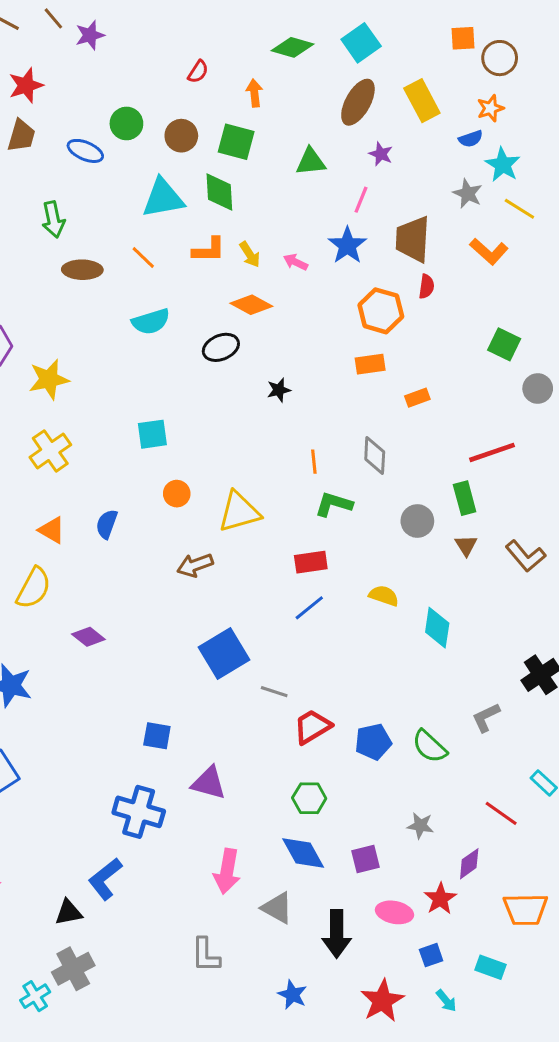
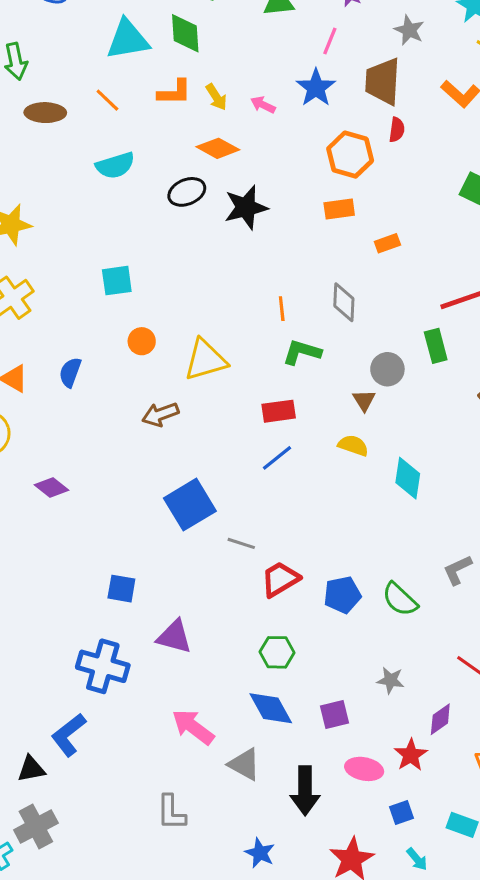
gray star: (468, 194) -> (409, 30), moved
black star: (279, 390) -> (246, 207), moved, size x1.8
brown triangle: (466, 545) -> (364, 400), moved
pink arrow: (227, 871) -> (193, 727), turned 117

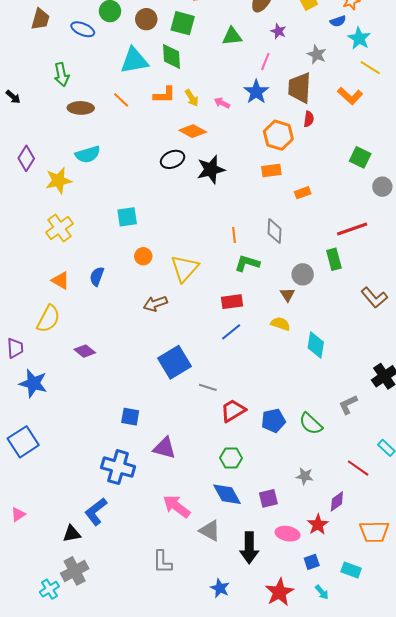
cyan semicircle: (115, 165) -> (88, 154), moved
yellow triangle: (205, 360) -> (185, 268), turned -32

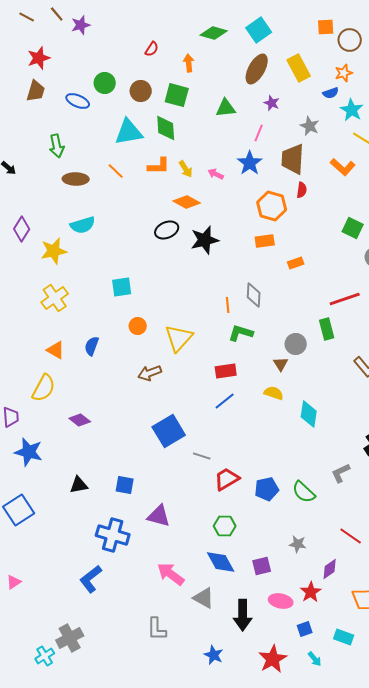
gray diamond: (274, 231) -> (254, 295), moved
black triangle: (72, 534) -> (79, 485), moved

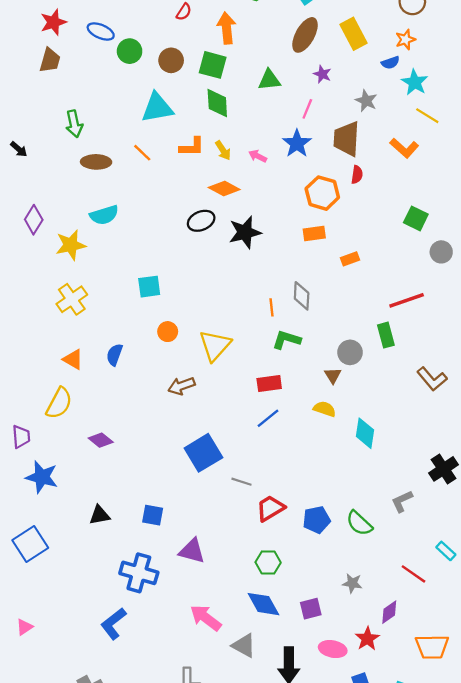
orange arrow: (189, 63) -> (227, 28), size x1.5
blue ellipse: (78, 101) -> (101, 31), moved
green diamond: (166, 128) -> (217, 103), moved

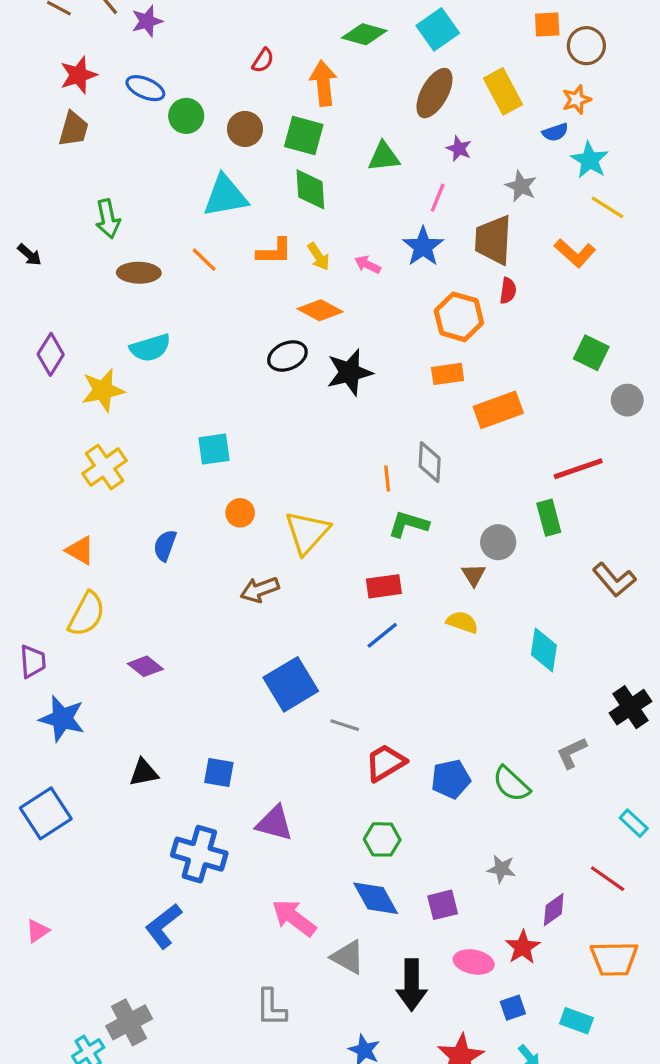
orange rectangle: (350, 259) -> (498, 410), size x1.8
orange triangle: (73, 359) -> (80, 550), moved
cyan diamond: (365, 433) -> (544, 650), moved
red line: (414, 574) -> (608, 879), moved

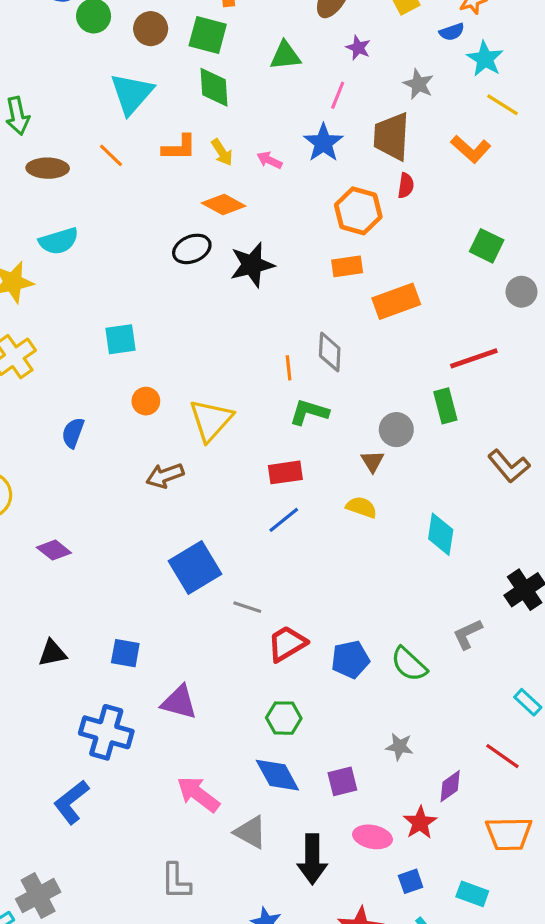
cyan triangle: (225, 196) -> (132, 94), turned -39

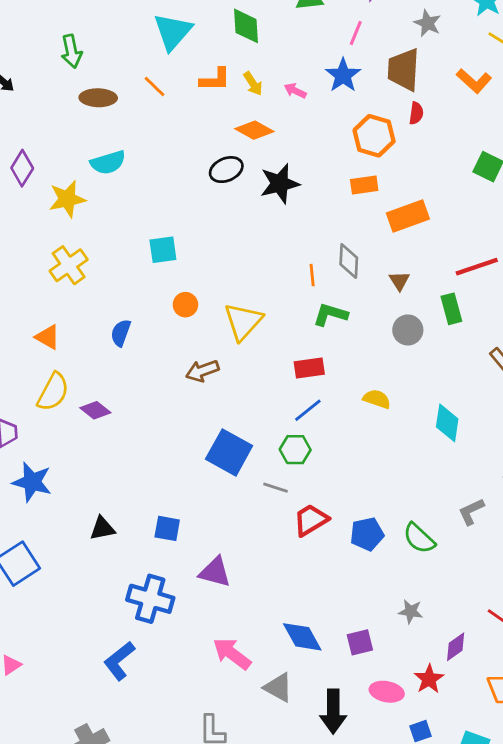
brown triangle: (373, 461) -> (399, 281), moved
purple diamond: (54, 550) -> (95, 410), moved
blue square: (195, 567) -> (229, 452), turned -30
green hexagon: (284, 718) -> (295, 450), moved

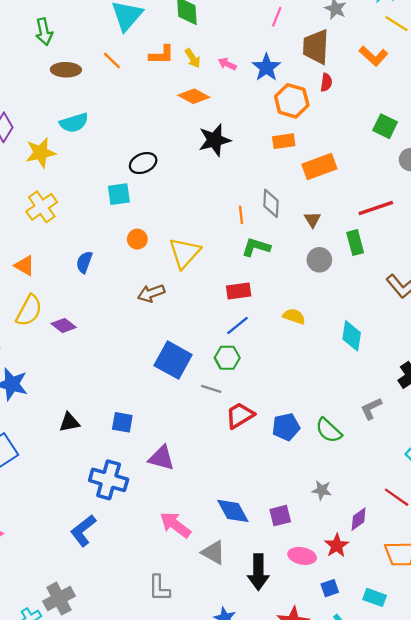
blue star: (343, 75) -> (266, 67), moved
black ellipse: (226, 170) -> (143, 163), moved

